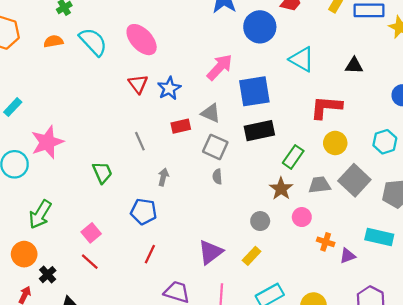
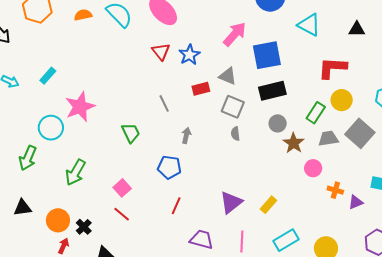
green rectangle: (293, 157) -> (316, 113), moved
gray circle: (260, 221) -> (278, 123), moved
orange circle: (24, 254) -> (58, 220), moved

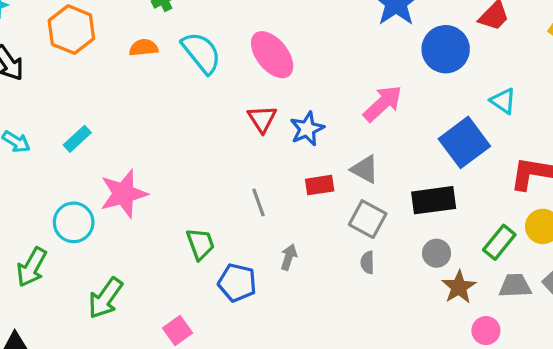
cyan triangle: (309, 25) -> (503, 101), size x0.7
blue square: (267, 55) -> (464, 142), moved, turned -32
blue pentagon: (169, 167) -> (237, 283), moved

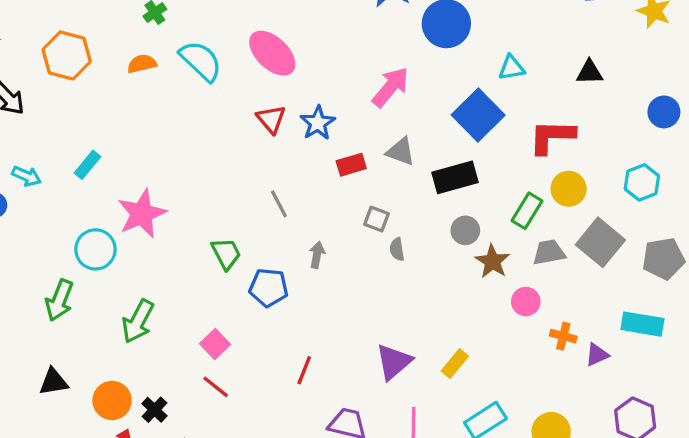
cyan triangle: (503, 101) -> (511, 68), turned -36
gray triangle: (365, 169) -> (401, 152), moved
red rectangle: (320, 185) -> (351, 165), moved
gray square: (368, 219) -> (376, 219), moved, size x0.7

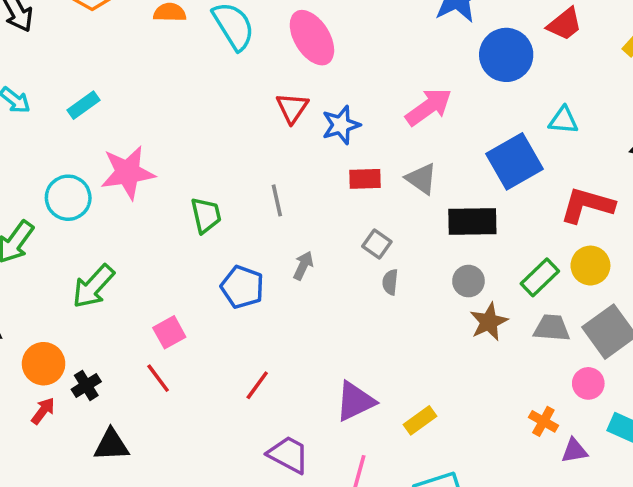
green trapezoid: (226, 254) -> (206, 215), moved
pink circle: (526, 302) -> (588, 383), moved

